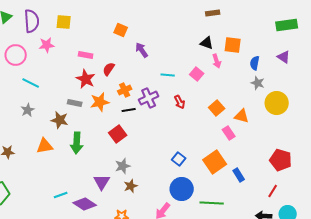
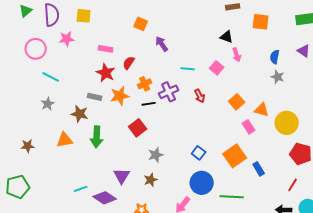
orange square: (233, 45) -> (261, 22), moved
yellow circle: (277, 103) -> (287, 123), moved
gray star: (123, 166) -> (156, 155), moved

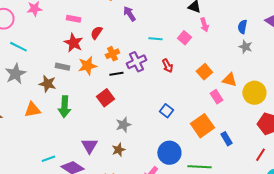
gray star: (48, 104) -> (15, 74), size x1.5
blue square: (199, 153) -> (166, 111), moved

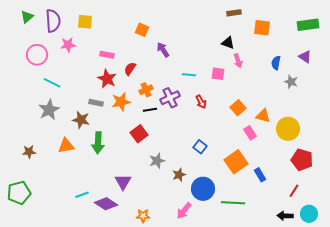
pink square: (184, 38) -> (218, 74), turned -32
gray star: (245, 47) -> (291, 82), moved
brown star: (118, 150) -> (179, 175), moved

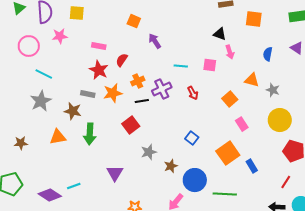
gray star: (291, 82) -> (273, 90), moved
orange triangle: (263, 116) -> (252, 80), moved
purple diamond: (106, 204) -> (50, 195), moved

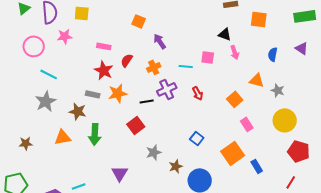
pink square: (210, 65) -> (208, 57), moved
orange cross: (138, 81) -> (154, 67), moved

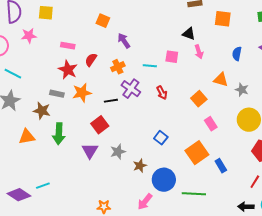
purple cross: (167, 89) -> (131, 89), turned -30
purple triangle: (120, 173) -> (90, 151), moved

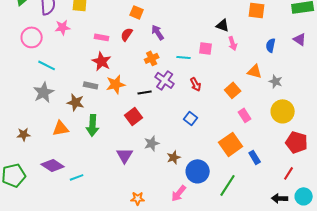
red semicircle: (91, 60) -> (127, 34), moved
blue square: (161, 138) -> (191, 118), moved
purple triangle: (90, 151) -> (125, 155), moved
green line: (194, 194) -> (228, 185), turned -60
purple diamond: (19, 195) -> (53, 165), moved

